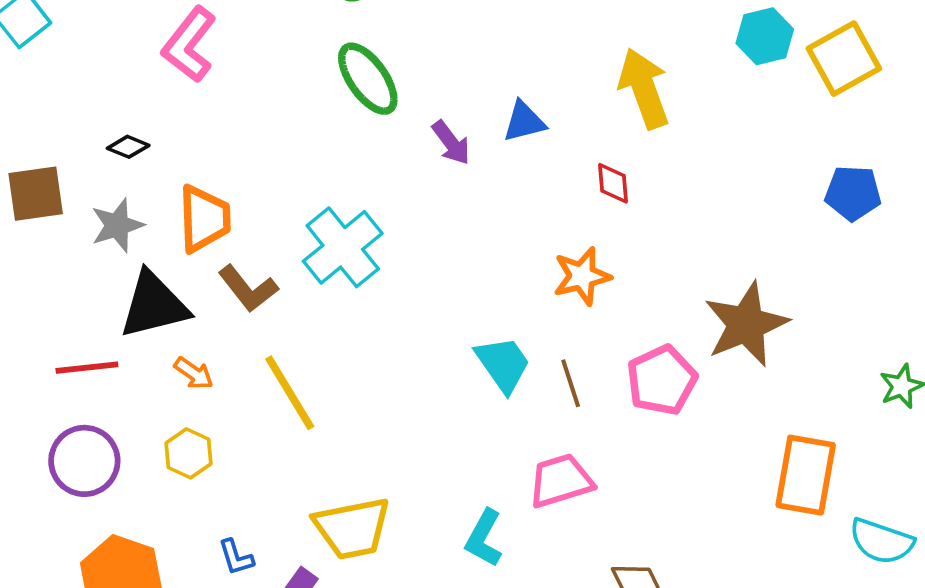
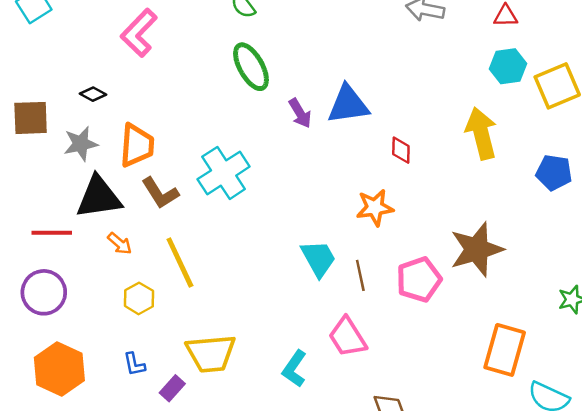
yellow arrow: (644, 88) -> (481, 133), moved
blue triangle: (524, 122) -> (348, 105), size x1.5
yellow hexagon: (189, 453) -> (139, 298), moved
pink trapezoid: (561, 481) -> (347, 337), turned -111

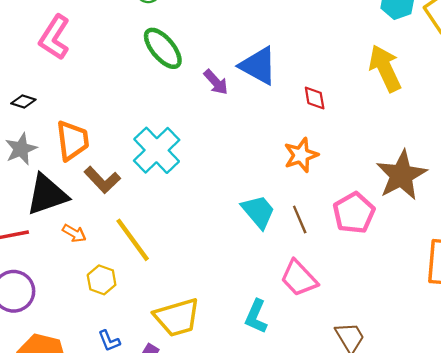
blue triangle: (348, 105) -> (258, 66), turned 48

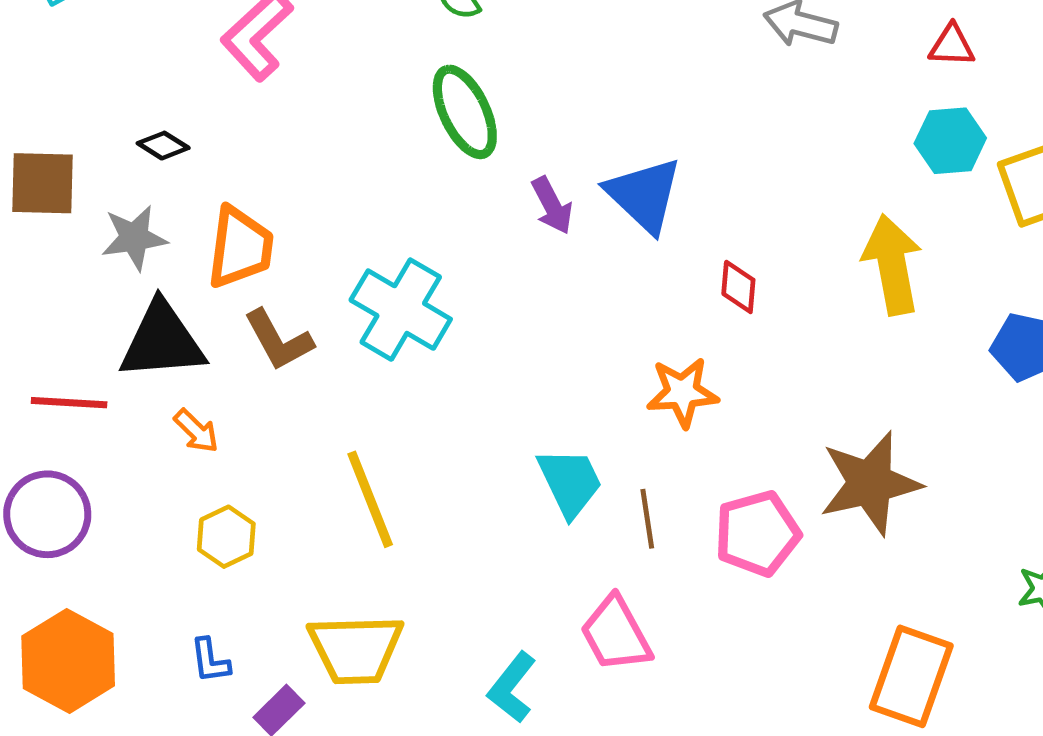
cyan cross: (157, 150) -> (401, 310), turned -30
yellow line: (133, 240) -> (370, 499), moved

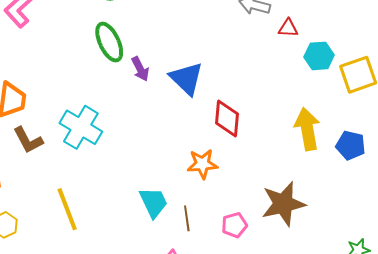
red triangle: (952, 46) -> (288, 28), moved
purple arrow: (552, 206) -> (140, 69), moved
yellow arrow: (892, 265) -> (307, 129), moved
red diamond: (738, 287) -> (227, 119), size x1.6
pink pentagon: (757, 533) -> (234, 225), size x0.7

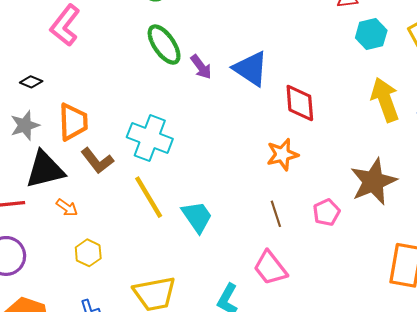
cyan hexagon: (319, 56) -> (371, 34), moved
cyan trapezoid: (154, 202) -> (197, 217), moved
yellow line: (67, 209) -> (149, 197), moved

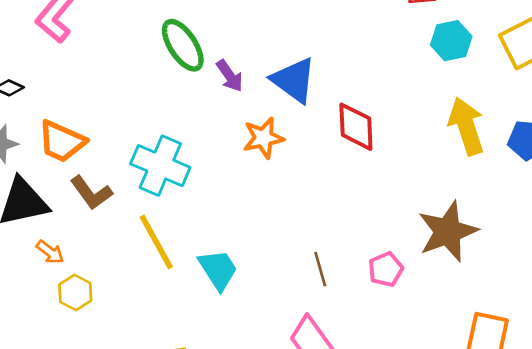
orange trapezoid: (73, 122) -> (62, 141), turned 114
orange star: (282, 154) -> (263, 138), moved
yellow hexagon: (88, 253) -> (75, 292), moved

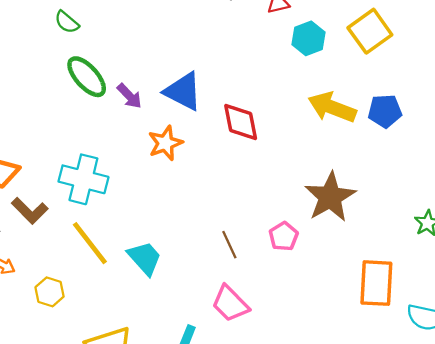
yellow arrow: (466, 126) -> (332, 107), turned -42
yellow hexagon: (75, 292) -> (50, 292), moved

